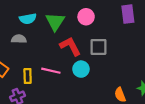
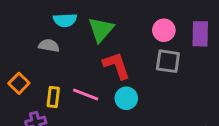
pink circle: (86, 17) -> (164, 30), moved
gray square: (98, 47) -> (168, 61), moved

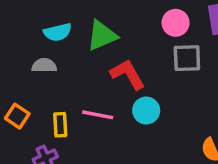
green triangle: (101, 30) -> (102, 35), turned 36

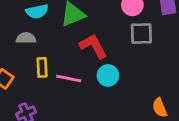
yellow rectangle: (60, 125) -> (42, 67), moved

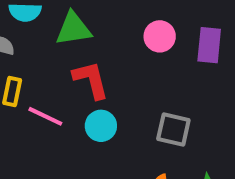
gray square: (141, 33) -> (173, 130), moved

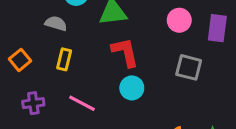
pink line: (45, 116) -> (82, 103), moved
gray square: (173, 130) -> (189, 67), moved

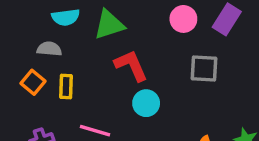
purple rectangle: (217, 28) -> (227, 19), turned 36
orange square: (20, 60) -> (33, 82), moved

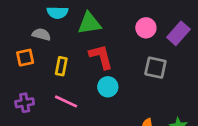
orange square: (33, 82) -> (25, 58), turned 30
yellow rectangle: (66, 86) -> (61, 66), moved

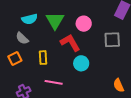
green triangle: (89, 23) -> (55, 21), turned -36
pink circle: (146, 28) -> (84, 24), moved
gray semicircle: (41, 34) -> (22, 38), turned -136

